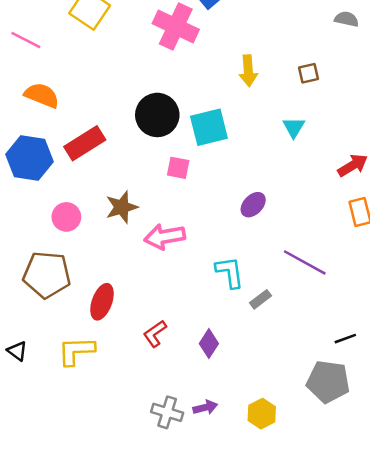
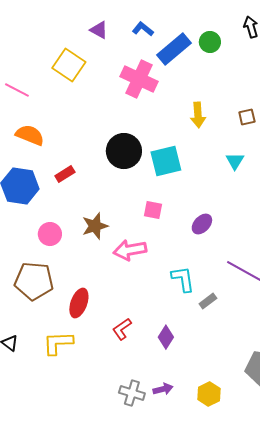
red rectangle: (85, 143) -> (65, 174), size x0.6
pink square: (178, 168) -> (153, 210), moved

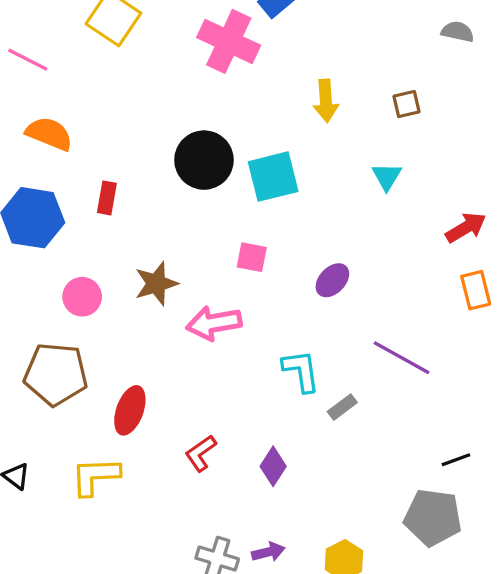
red rectangle: (65, 174) -> (107, 198), turned -48

